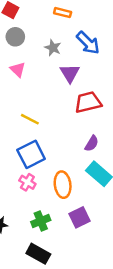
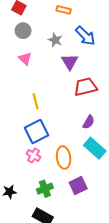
yellow line: (30, 119) -> (36, 101), turned 49

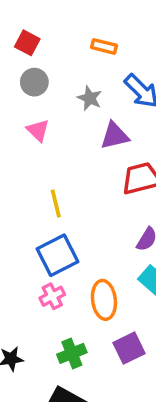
purple triangle: (70, 62) -> (115, 136), turned 48
pink cross: (33, 155) -> (52, 296), turned 32

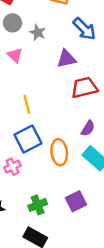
gray star: (90, 98) -> (38, 32), moved
pink cross: (52, 296) -> (12, 167), moved
orange ellipse: (104, 300) -> (59, 152), moved

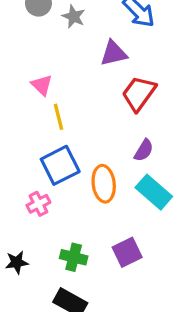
pink triangle: (15, 55) -> (42, 85), moved
red trapezoid: (84, 88) -> (139, 93), turned -40
green cross: (38, 205) -> (74, 257), turned 36

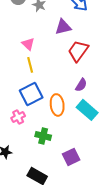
pink triangle: (42, 85) -> (28, 44), moved
purple square: (127, 252) -> (71, 157), moved
green cross: (74, 257) -> (43, 136), moved

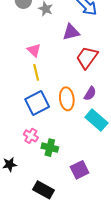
orange ellipse: (57, 105) -> (67, 99), moved
pink cross: (18, 117) -> (31, 136), moved, turned -32

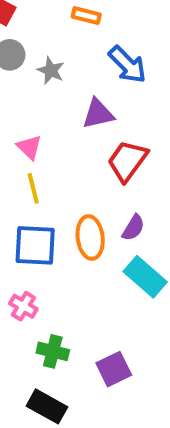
blue square: (37, 103) -> (35, 245), turned 30
green cross: (50, 148) -> (53, 351), moved

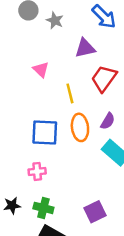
yellow line: (33, 188) -> (70, 93), moved
pink cross: (23, 306) -> (37, 171), turned -36
green cross: (53, 351) -> (43, 208), moved

